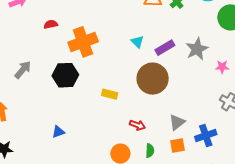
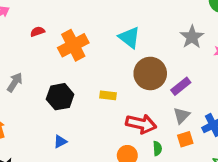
cyan triangle: (137, 42) -> (129, 37), size x1.6
purple rectangle: (165, 48) -> (181, 86), moved
black hexagon: (65, 75) -> (60, 97), moved
red arrow: (137, 125) -> (141, 124), size x1.8

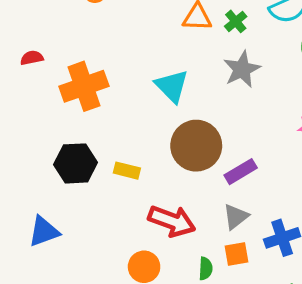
gray star: (192, 37) -> (242, 69), moved
black hexagon: (60, 97) -> (76, 163), moved
blue triangle: (60, 142) -> (44, 231), size x1.5
green semicircle: (157, 148) -> (206, 269), moved

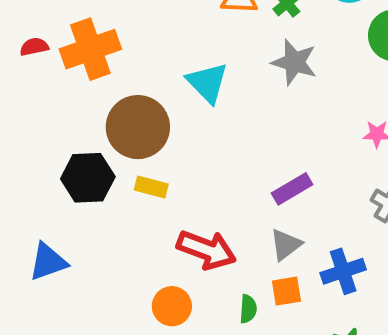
gray star: (242, 69) -> (294, 62), turned -30
orange cross: (84, 86) -> (90, 49), moved
brown circle: (196, 146) -> (138, 127), moved

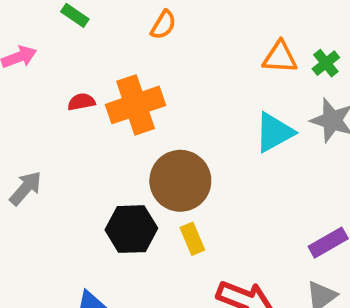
cyan triangle: (207, 83) -> (274, 132), moved, turned 45
yellow rectangle: (151, 187) -> (192, 239), turned 52

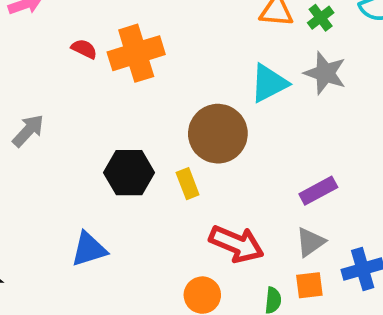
red semicircle: (81, 102) -> (84, 49), turned 35
brown circle: (180, 181) -> (218, 134), moved

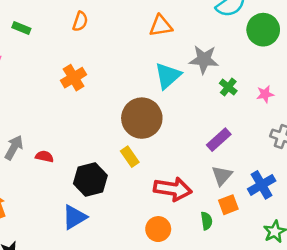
green cross: (321, 18) -> (228, 87), moved
red semicircle: (84, 49) -> (44, 156), moved
orange cross: (136, 53) -> (74, 78), size x0.7
black hexagon: (129, 173) -> (90, 180), moved

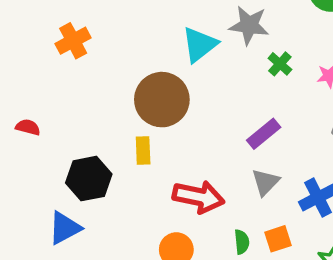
red semicircle: (44, 156) -> (28, 127), moved
yellow rectangle: (130, 157) -> (143, 150), turned 30
orange square: (228, 205) -> (278, 239), moved

